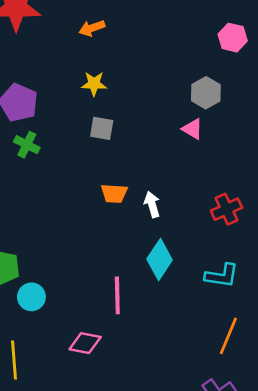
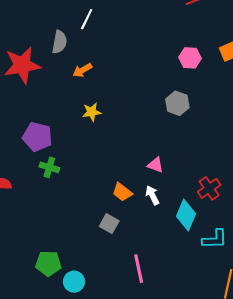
gray square: (102, 128) -> (109, 224), moved, turned 30
pink triangle: (192, 129) -> (155, 165), moved
orange trapezoid: (114, 193) -> (122, 192), turned 45
cyan diamond: (160, 260) -> (186, 215), moved

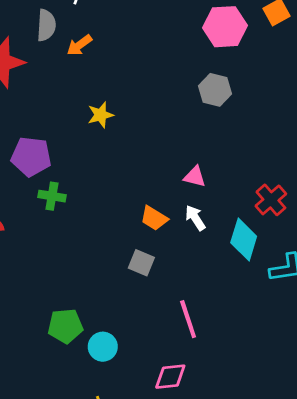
pink hexagon: (190, 58) -> (225, 27), size x1.4
orange arrow: (82, 70) -> (79, 45), moved

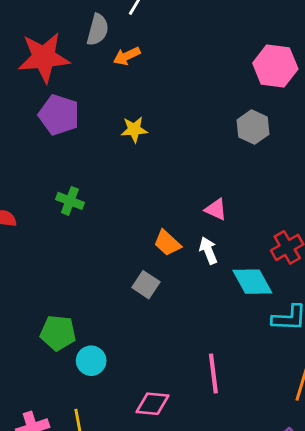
purple pentagon: (31, 157) -> (59, 115), moved
cyan diamond: (244, 240) -> (252, 282), turned -57
pink line: (188, 319) -> (213, 374), moved

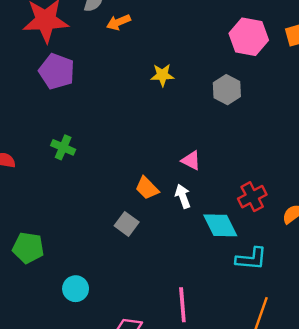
yellow star: (134, 130) -> (162, 75), moved
green pentagon: (58, 333) -> (28, 248), moved

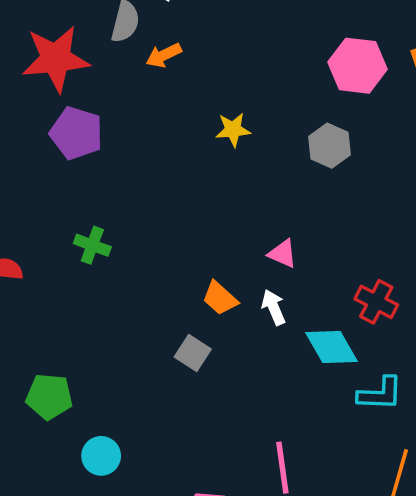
red cross: (252, 197) -> (376, 302), turned -32
cyan circle: (76, 289) -> (101, 456), moved

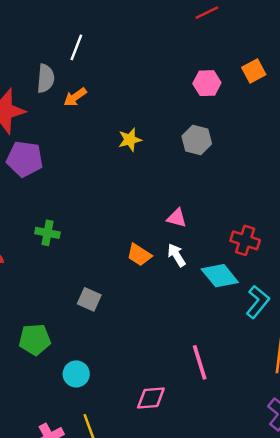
pink hexagon: (357, 66) -> (207, 83), size x0.7
gray square: (193, 353) -> (89, 299), moved
cyan L-shape: (380, 394) -> (258, 302), turned -44

